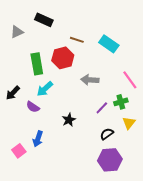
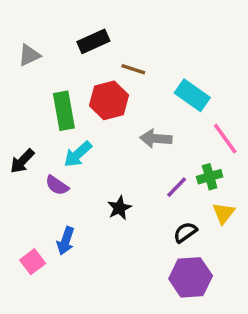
black rectangle: (44, 20) -> (93, 41), moved, turned -48
cyan rectangle: (109, 44) -> (192, 95), moved

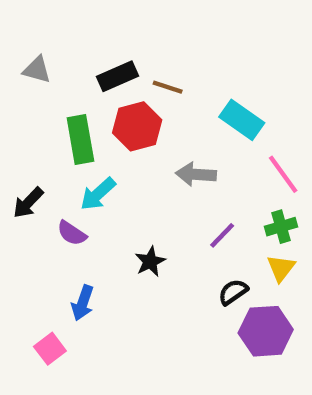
black rectangle: (93, 41) -> (118, 76), moved
gray triangle: (29, 55) -> (37, 70), turned 40
green cross: (210, 177) -> (281, 227), moved
pink square: (33, 262) -> (50, 349), moved
purple hexagon: (191, 277) -> (266, 331), moved

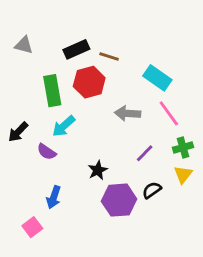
pink line: (283, 174) -> (169, 113), moved
purple hexagon: (266, 331) -> (119, 200), moved

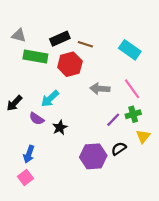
cyan rectangle: (157, 78) -> (130, 50), moved
green rectangle: (52, 91) -> (35, 56), moved, turned -70
green cross: (183, 147) -> (133, 114), moved
black star: (98, 170) -> (60, 128), moved
blue arrow: (54, 197) -> (29, 154), moved

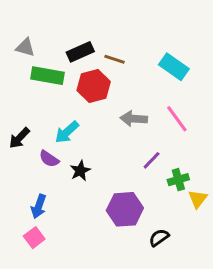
green cross: (133, 114) -> (178, 180), moved
yellow triangle: (143, 136) -> (198, 199), moved
black semicircle: (119, 149) -> (159, 238), moved

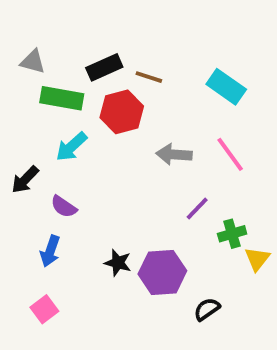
cyan arrow: (67, 132) -> (71, 147), moved
black star: (80, 171) -> (118, 263), moved, turned -30
blue arrow: (39, 206) -> (50, 251), moved

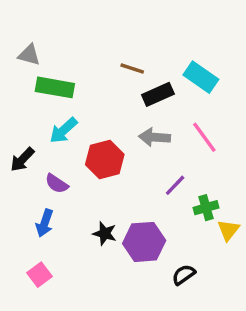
black rectangle: (104, 67) -> (158, 94), moved
red hexagon: (122, 112) -> (105, 160), moved

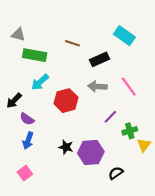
brown line: (132, 69) -> (72, 43), moved
cyan rectangle: (201, 77) -> (124, 36), moved
purple semicircle: (57, 184) -> (27, 119), moved

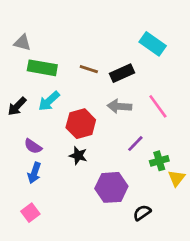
brown line: (72, 43) -> (89, 69), moved
black arrow: (14, 101) -> (17, 106), moved
black star: (66, 147) -> (78, 156), moved

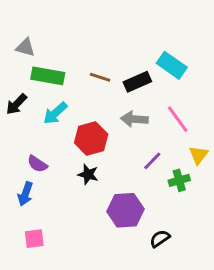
cyan rectangle: (153, 44) -> (172, 65), moved
black arrow: (17, 106) -> (16, 104), moved
blue arrow: (34, 173) -> (25, 194), moved
yellow triangle: (177, 178) -> (199, 155), moved
pink square: (30, 213) -> (34, 239), turned 30

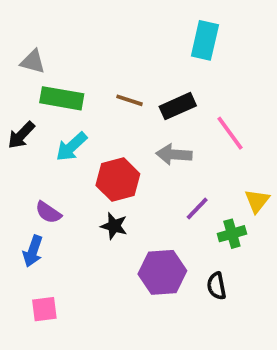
cyan rectangle: (172, 65) -> (205, 40), moved, turned 68
pink line: (178, 119) -> (230, 133), moved
black semicircle: (160, 239) -> (217, 286), moved, turned -66

